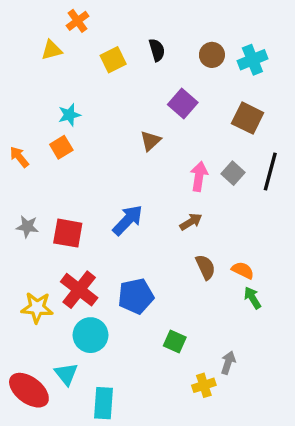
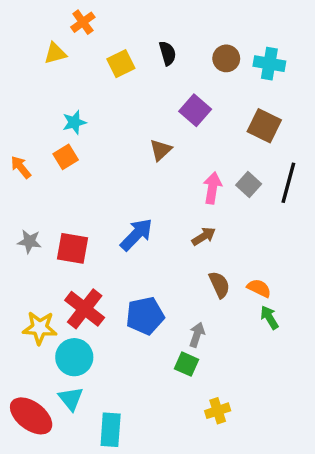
cyan cross: (252, 60) -> (269, 64), turned 32
cyan circle: (90, 335) -> (74, 357), moved
gray arrow: (228, 363) -> (197, 335), moved

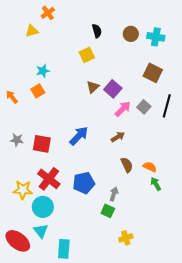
yellow square: (121, 64) -> (87, 55), moved
purple square: (195, 110) -> (113, 89), moved
pink arrow: (212, 188) -> (123, 109), turned 36

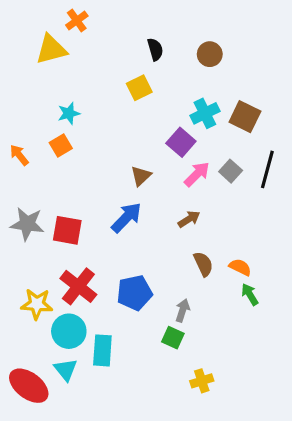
yellow triangle: (32, 31) -> (51, 49), size x1.5
cyan cross: (156, 37) -> (205, 113), moved, turned -36
brown triangle: (93, 87) -> (141, 176), moved
gray star: (17, 140) -> (27, 224), size x1.5
cyan rectangle: (64, 249) -> (102, 350), moved

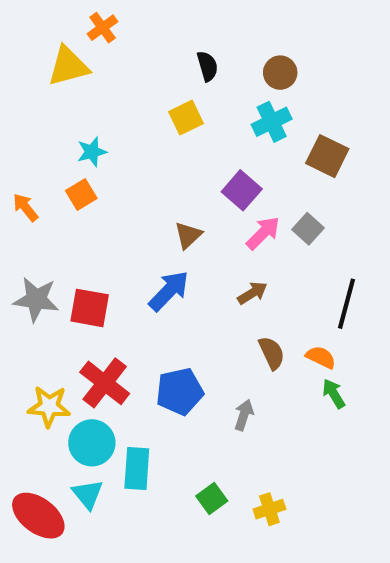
cyan cross: (205, 113) -> (272, 122), moved
black line: (267, 169) -> (347, 304), moved
green square: (173, 338) -> (212, 498), moved, turned 30

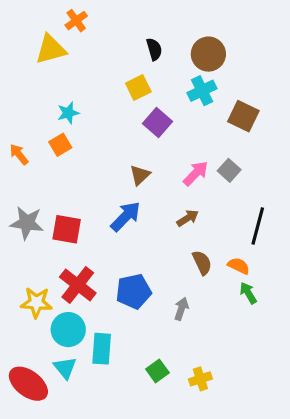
brown circle: (280, 73) -> (208, 54), size x1.4
purple square: (242, 190) -> (157, 123), moved

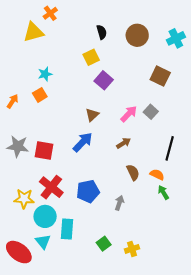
cyan cross: (202, 91) -> (176, 38), moved
orange arrow: (19, 154) -> (13, 101), turned 72

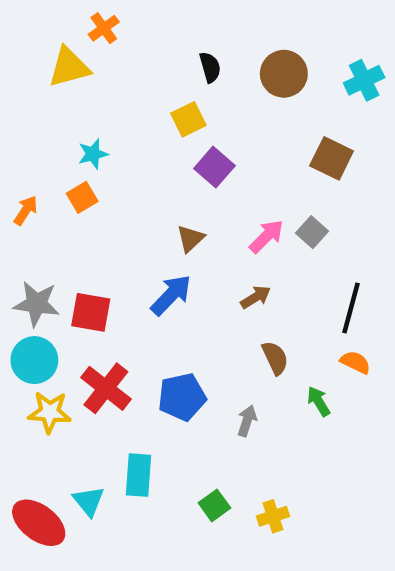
orange semicircle: (157, 175) -> (355, 362), moved
green arrow: (163, 192) -> (319, 401), moved
cyan circle: (45, 216) -> (34, 360), moved

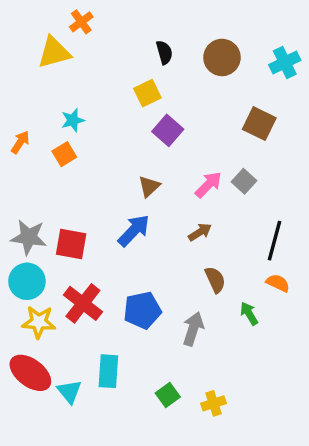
orange arrow: (26, 210) -> (20, 142), moved
gray arrow: (247, 421) -> (193, 329), size x1.4
red ellipse: (39, 523) -> (30, 373), moved

